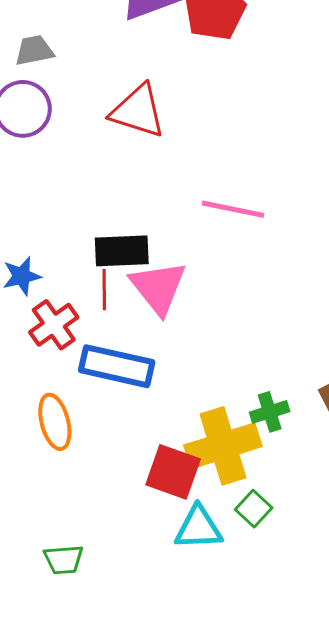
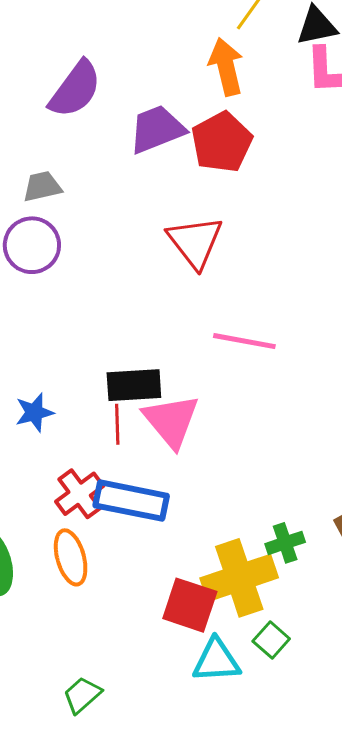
red triangle: (138, 111) -> (195, 242), moved, turned 36
red cross: (54, 325) -> (80, 494), moved
green trapezoid: (64, 560) -> (82, 695), turned 144

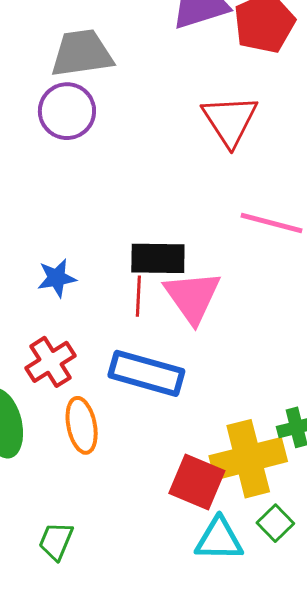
gray trapezoid: (42, 186) -> (82, 53), size x1.6
red cross: (80, 494) -> (50, 362), moved
green trapezoid: (82, 695) -> (56, 541), moved, turned -30

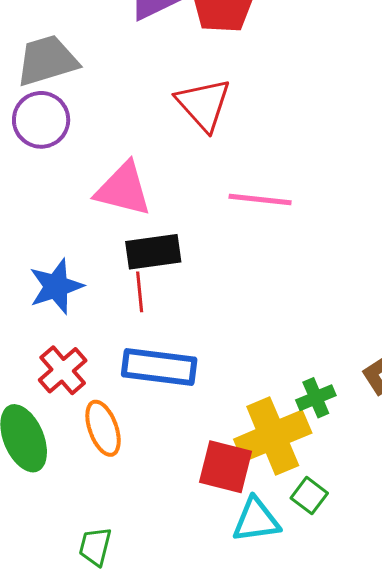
blue star: (57, 278) -> (56, 286), size x1.4
pink triangle: (192, 297) -> (123, 189), moved, turned -32

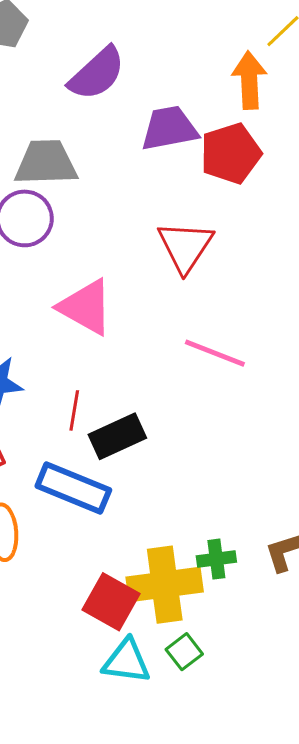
black rectangle: (153, 252) -> (117, 436), moved, turned -32

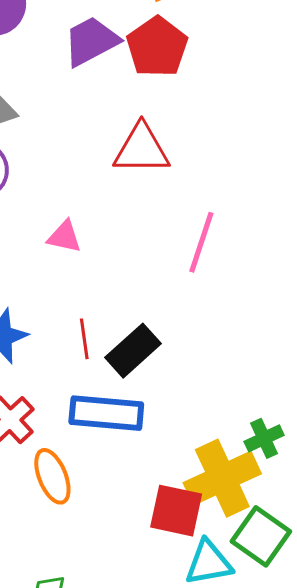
red triangle: (185, 246) -> (141, 149), turned -46
pink triangle: (86, 307) -> (64, 237), size x0.6
pink line: (215, 353) -> (201, 242), turned -76
green square: (184, 652) -> (261, 536), size x1.6

